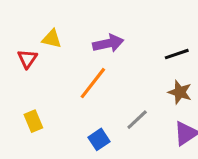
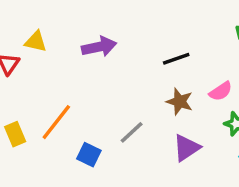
orange line: (93, 83) -> (56, 122), moved
blue square: (99, 139) -> (89, 155), turned -30

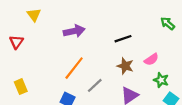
yellow triangle: (36, 42) -> (34, 15), moved, turned 40
orange line: (56, 122) -> (74, 68), moved

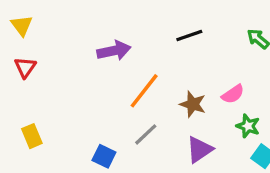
yellow triangle: (34, 15) -> (22, 25), moved
black line: (123, 39) -> (189, 36), moved
orange line: (74, 68) -> (144, 91), moved

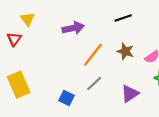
yellow triangle: (22, 25) -> (28, 19), moved
brown star: (193, 104) -> (125, 51), moved
yellow rectangle: (32, 136) -> (19, 85), size x1.6

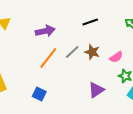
orange line: (93, 55) -> (48, 58), moved
gray line: (94, 84) -> (72, 52), moved

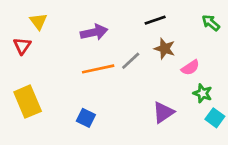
brown star: (92, 52) -> (165, 49), moved
orange line: (48, 58) -> (98, 69), turned 40

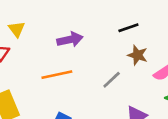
gray line: (131, 61) -> (112, 80), moved
orange line: (98, 69) -> (57, 75), moved

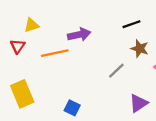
yellow triangle: (17, 29) -> (32, 25), turned 49
orange line: (57, 75) -> (55, 53), moved

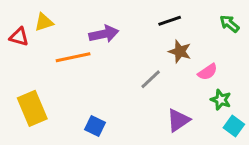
red triangle: (18, 46) -> (19, 37), moved, turned -49

